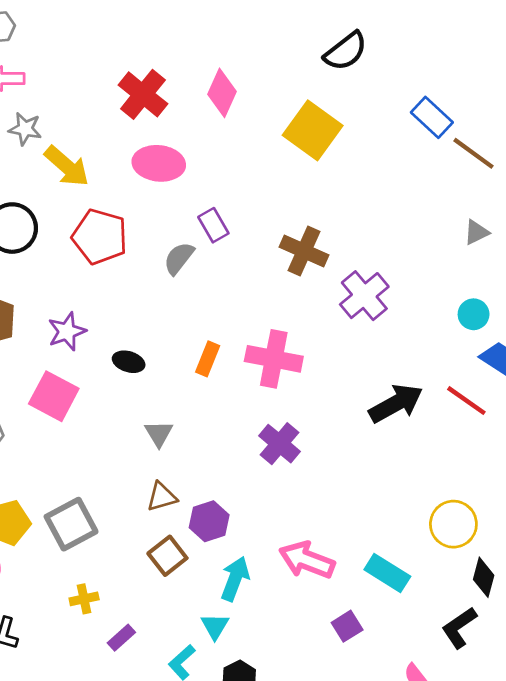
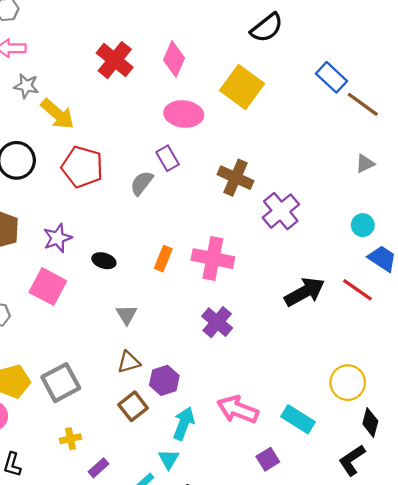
pink ellipse: (159, 163) -> (184, 114), moved

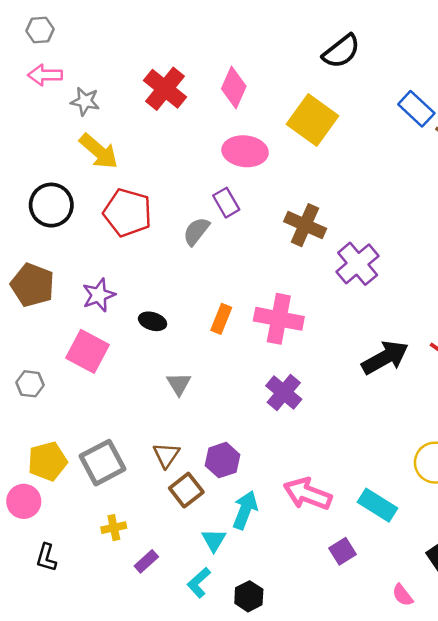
gray star: (26, 86) -> (85, 101), moved
brown triangle: (129, 362) -> (166, 455), moved, turned -40
cyan triangle: (169, 459) -> (214, 540), moved

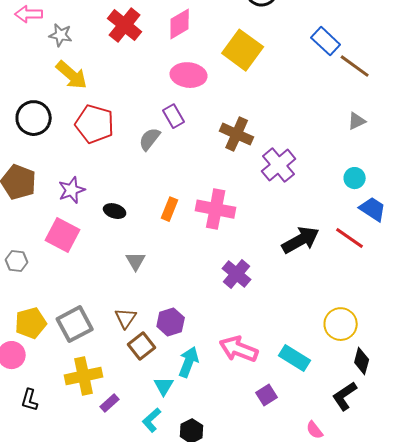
pink diamond: (234, 88) -> (180, 24), turned 36
purple cross: (284, 393) -> (237, 274), moved
yellow cross: (114, 528) -> (84, 376), size x1.8

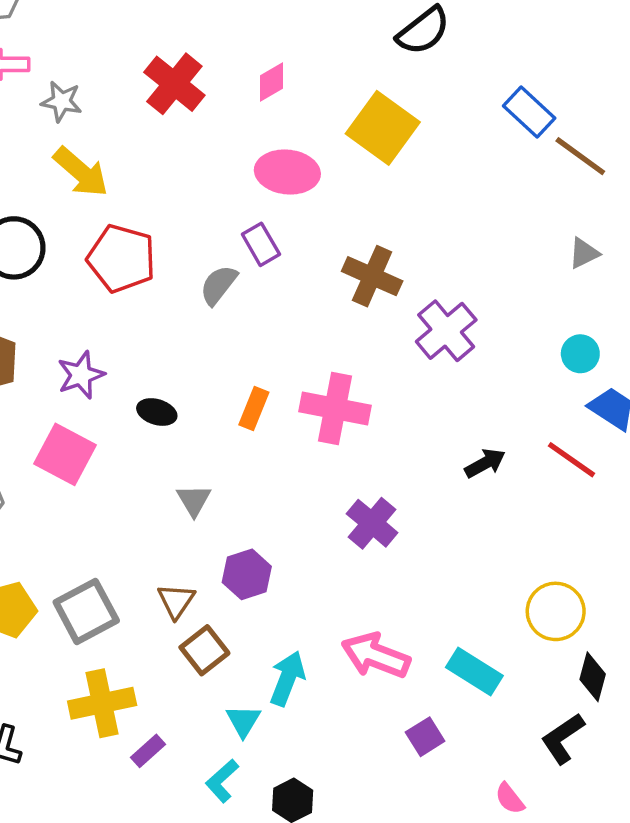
pink diamond: (180, 24) -> (271, 82), size x0.7
black arrow: (301, 240) -> (485, 463), size x0.6
purple hexagon: (171, 322) -> (247, 574), moved

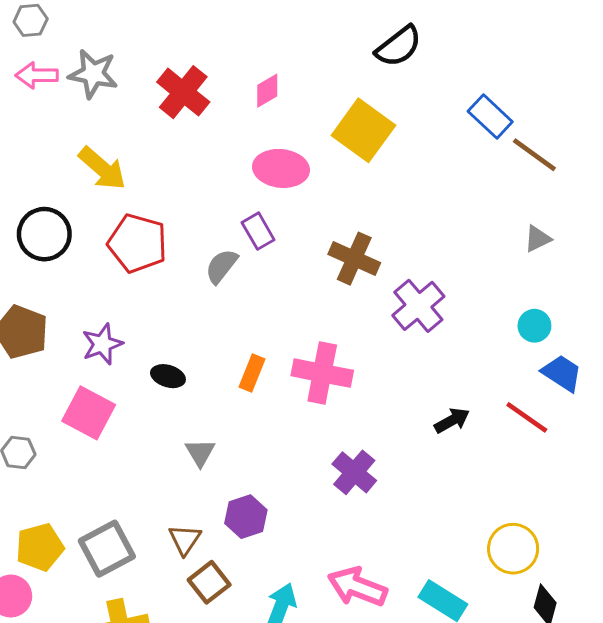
gray star: (61, 101) -> (93, 74), moved, size x1.4

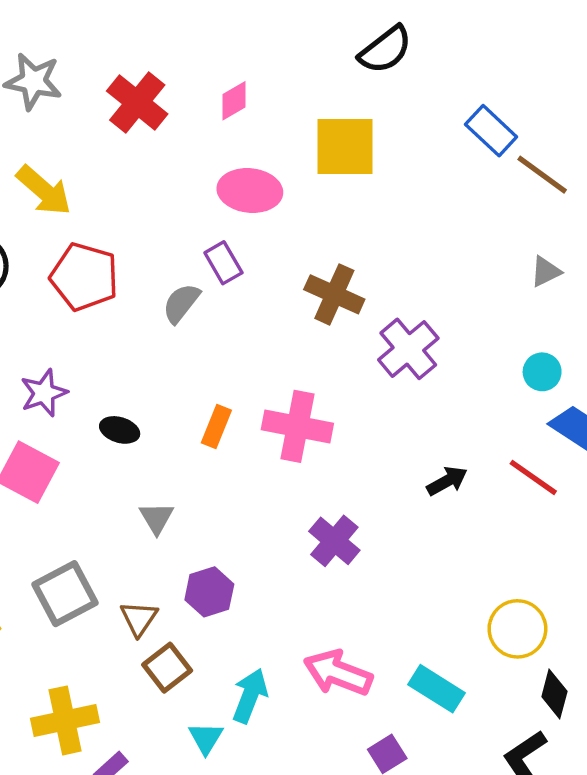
yellow square: (363, 130) -> (345, 147), turned -36
gray square: (107, 549) -> (65, 594), moved

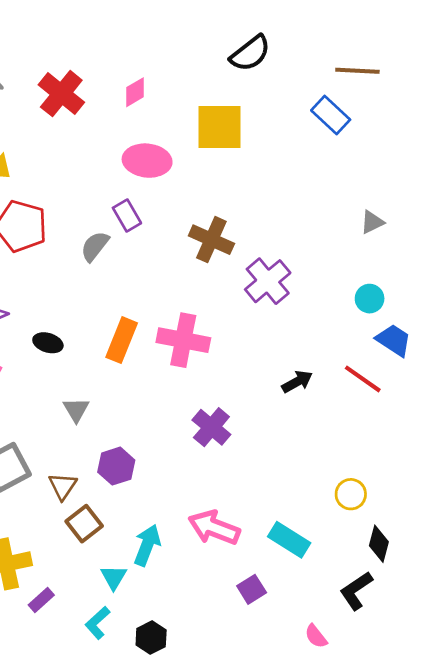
brown line: (542, 175) -> (357, 71), moved, turned -33
orange rectangle: (216, 426) -> (122, 340), size x1.4
yellow circle: (517, 629) -> (351, 494), size x0.7

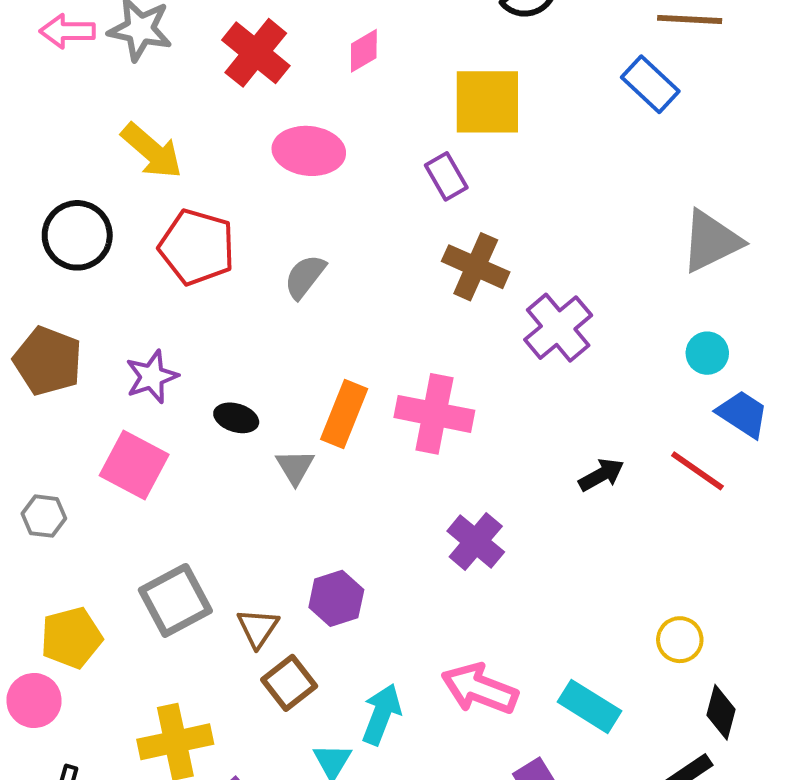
pink ellipse: (147, 161) -> (309, 151), moved
purple rectangle: (127, 215) -> (446, 176), moved
gray triangle: (372, 222) -> (711, 241), size x1.8
gray triangle: (76, 410) -> (295, 467), moved

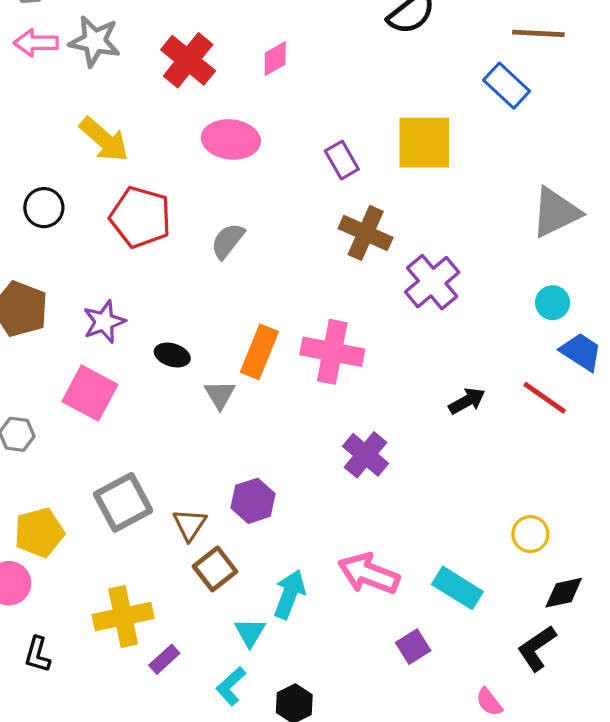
yellow square: (487, 102) -> (424, 143), moved
black circle: (77, 235) -> (44, 208), size x0.7
black diamond: (721, 712) -> (564, 593), turned 63

